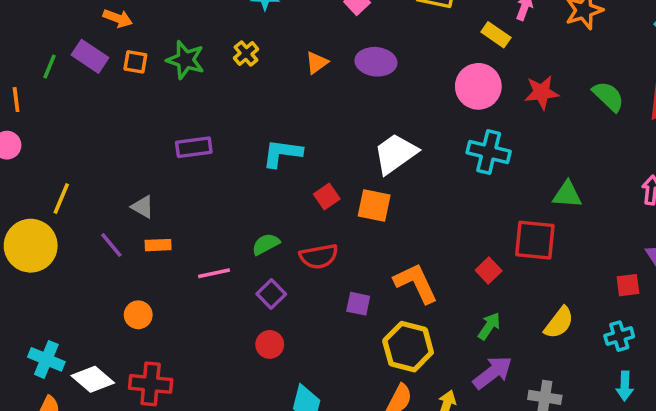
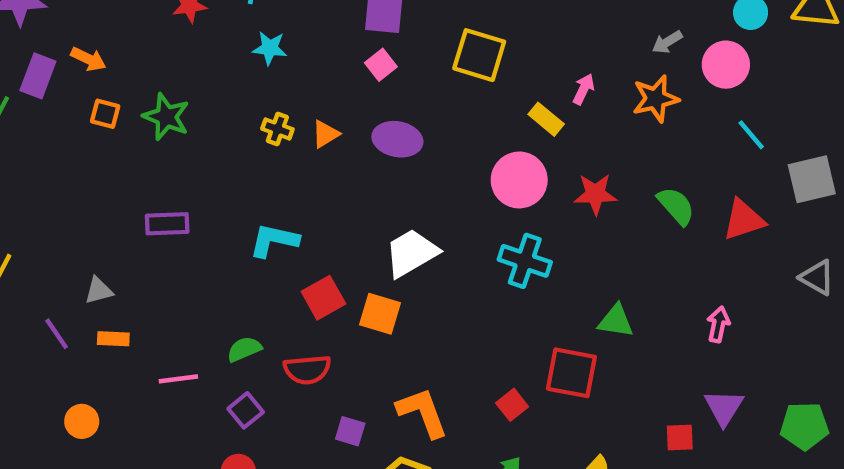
yellow cross: (246, 54) -> (277, 129), moved, turned -35
purple rectangle: (90, 56) -> (38, 76), moved, turned 72
red square: (327, 196) -> (323, 298), size x1.4
gray triangle: (143, 207) -> (99, 291), turned -50

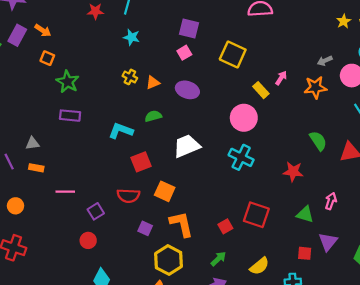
green star: (166, 117) -> (68, 82), moved
red star: (595, 194) -> (293, 172), moved
orange square: (380, 314) -> (165, 191), moved
green triangle: (616, 321) -> (305, 214), moved
green semicircle: (244, 349) -> (153, 116), moved

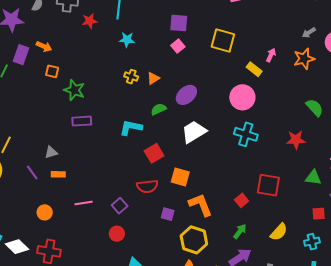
purple ellipse: (187, 90) -> (186, 95), moved, turned -50
pink line: (65, 192) -> (84, 203), moved

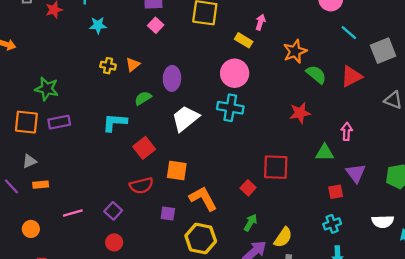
orange star: (304, 59) -> (295, 51), moved
orange square: (52, 71) -> (26, 122), moved, size x1.6
purple ellipse: (186, 95) -> (172, 78), turned -40
cyan cross: (246, 134) -> (230, 108), moved
yellow semicircle: (279, 232) -> (283, 237), moved

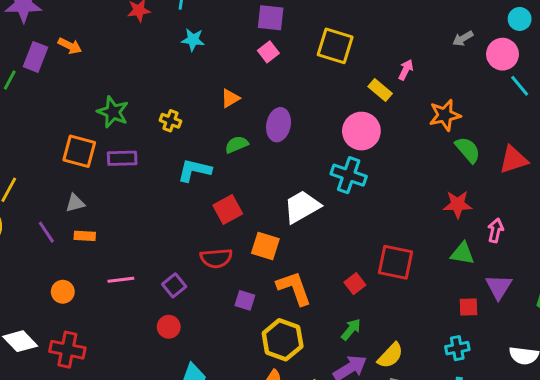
cyan line: (349, 33) -> (520, 86), moved
yellow cross: (108, 66) -> (170, 121), moved
red star: (300, 113) -> (458, 204), moved
white trapezoid: (185, 118) -> (302, 207), moved

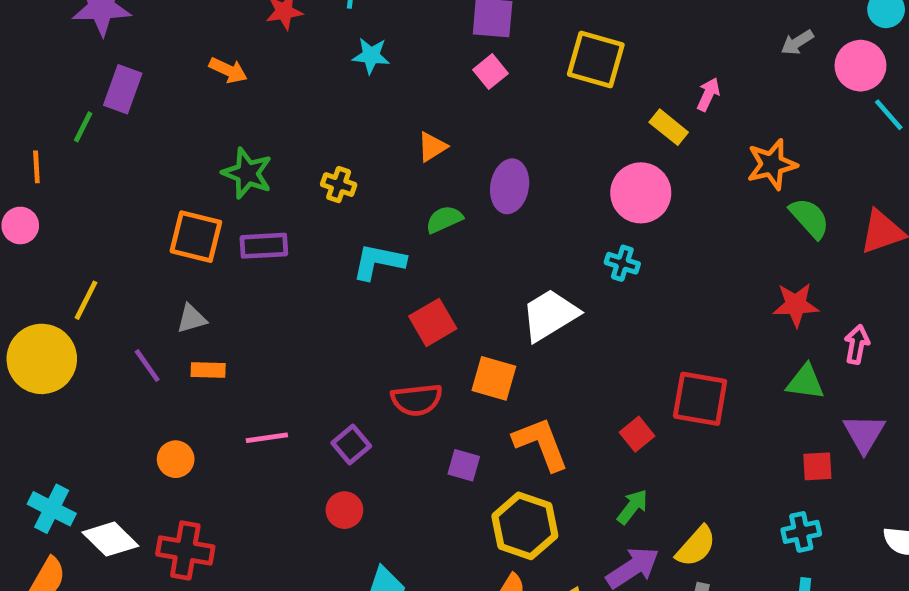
orange arrow: (70, 46) -> (228, 70), moved
cyan cross: (349, 175) -> (622, 263), size x0.6

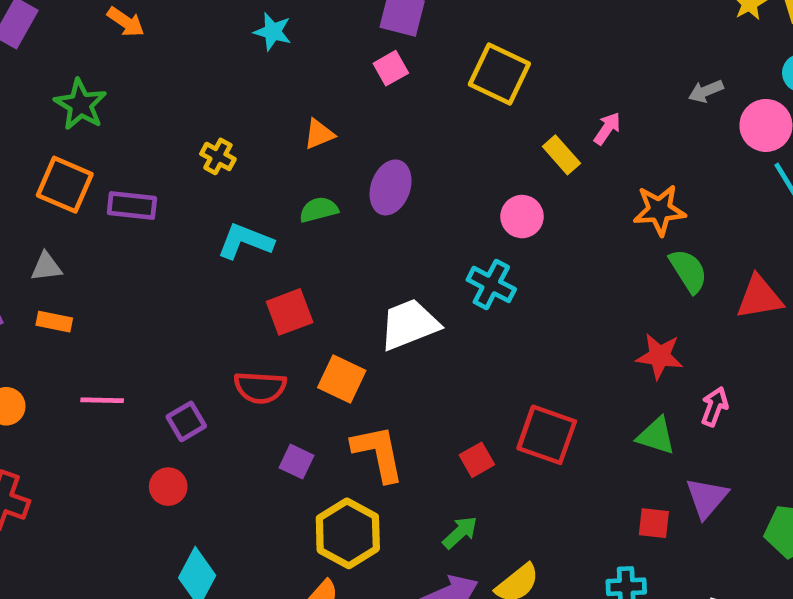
green star: (247, 173) -> (80, 104), moved
pink circle: (641, 193) -> (522, 217), size x0.7
cyan cross: (622, 263) -> (491, 284), size x1.4

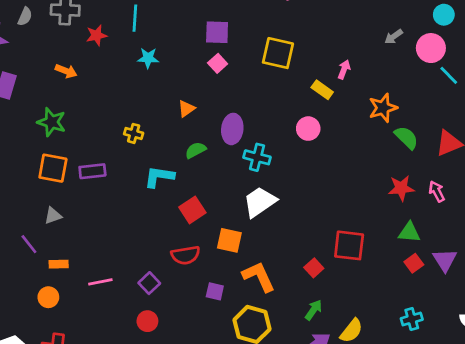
cyan cross: (491, 284) -> (257, 157), moved
orange rectangle: (54, 322) -> (59, 264), moved
pink arrow: (715, 407) -> (437, 191), moved, turned -35
red square: (654, 523) -> (414, 263), moved, turned -30

